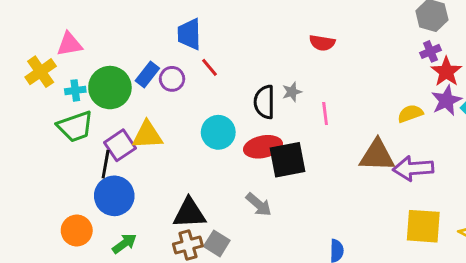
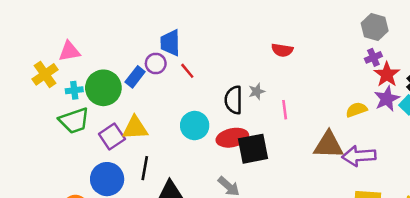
purple circle: (172, 79) -> (156, 63), moved
black line: (106, 164) -> (145, 168), moved

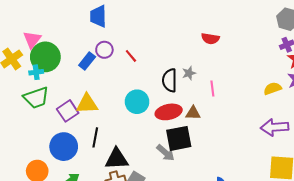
blue trapezoid: (170, 43) -> (98, 16), moved
pink triangle: (69, 51) -> (32, 40), turned -42
green circle: (103, 88) -> (45, 57), moved
brown triangle: (328, 145) -> (193, 113), moved, size x0.6
black square: (253, 149) -> (179, 138), moved

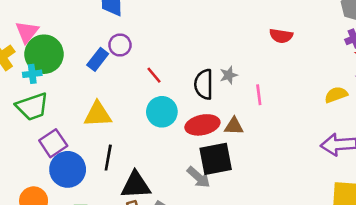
red semicircle: (210, 39) -> (281, 36), moved
red line: (131, 56) -> (154, 75), moved
purple square: (68, 111) -> (53, 143), moved

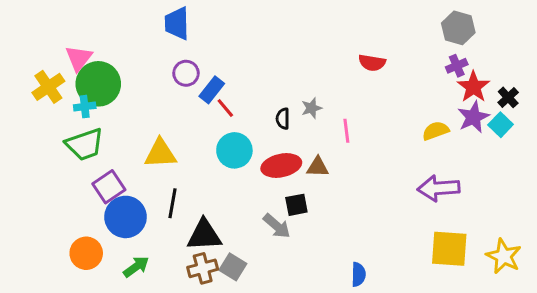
blue rectangle: (98, 59) -> (212, 90), moved
black semicircle: (204, 84) -> (283, 119), size x0.6
black square: (216, 159) -> (296, 205), size x0.6

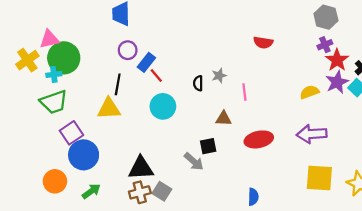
pink triangle: (79, 58) -> (49, 39), turned 40
red ellipse: (281, 166) -> (259, 139), moved
black line: (172, 203) -> (118, 84), moved

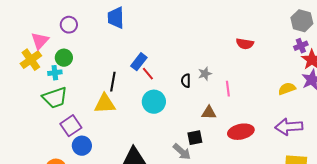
pink triangle: (49, 39) -> (40, 41), moved, turned -36
purple circle: (128, 50) -> (69, 25), moved
green circle: (64, 58) -> (64, 58), size x0.6
blue circle: (84, 155) -> (82, 146), size x0.7

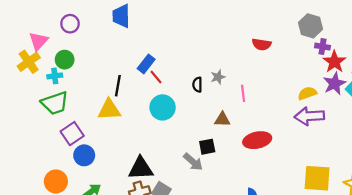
gray hexagon: (302, 21) -> (311, 26), moved
purple cross: (301, 46) -> (322, 47), turned 32
purple arrow: (289, 127) -> (309, 116), moved

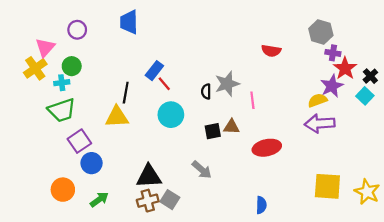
gray star: (218, 77) -> (227, 84), size x1.6
purple star: (334, 84) -> (332, 86), moved
black square: (207, 147) -> (213, 131), moved

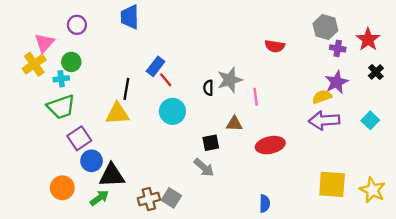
red star: (345, 68) -> (368, 39), moved
cyan square: (365, 96) -> (370, 120), moved
black square: (213, 131) -> (211, 143), moved
black triangle: (149, 176) -> (112, 175), moved

